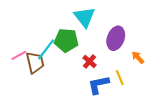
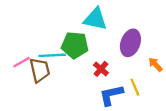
cyan triangle: (84, 17) -> (95, 19), turned -40
cyan line: (46, 49) -> (52, 55), turned 50

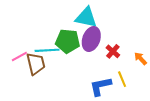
purple ellipse: (130, 43) -> (91, 39), moved
red cross: (101, 69) -> (113, 51), moved

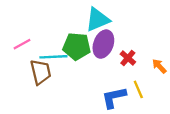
cyan triangle: (86, 17) -> (98, 20), turned -35
pink line: (19, 57) -> (22, 44), moved

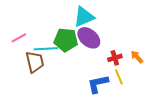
purple ellipse: (103, 44) -> (89, 38), turned -70
red cross: (128, 58) -> (115, 58), moved, turned 32

